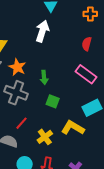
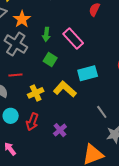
pink rectangle: (86, 74) -> (73, 39), moved
red line: (22, 123) -> (15, 75), turned 32

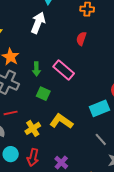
cyan rectangle: (88, 73) -> (99, 108), moved

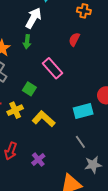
green arrow: (36, 69) -> (27, 42), moved
yellow cross: (33, 128) -> (15, 110), moved

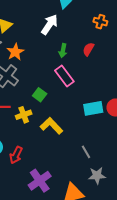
green arrow: (27, 42) -> (63, 51), moved
cyan rectangle: (83, 111) -> (93, 108), moved
purple cross: (38, 160) -> (40, 181), moved, size x1.6

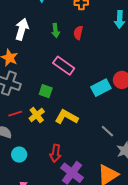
white arrow: (49, 24) -> (22, 29), moved
green arrow: (63, 51) -> (56, 31), moved
red arrow: (16, 155) -> (55, 153), moved

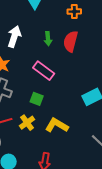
red semicircle: (78, 33) -> (71, 41), size x1.5
pink rectangle: (64, 66) -> (44, 71), moved

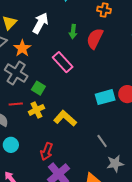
green square: (37, 99) -> (38, 88), moved

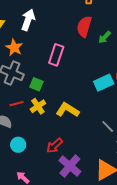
green arrow: (73, 32) -> (105, 37), moved, turned 48
pink rectangle: (63, 62) -> (56, 55), turned 70
red arrow: (47, 151) -> (54, 146), turned 36

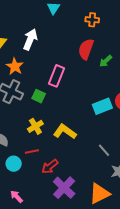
green square: (36, 84) -> (39, 96), moved
red line: (16, 104) -> (32, 152), moved

